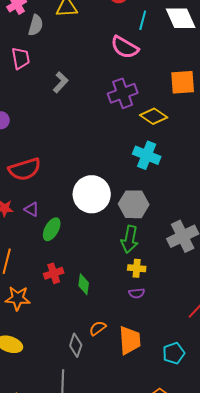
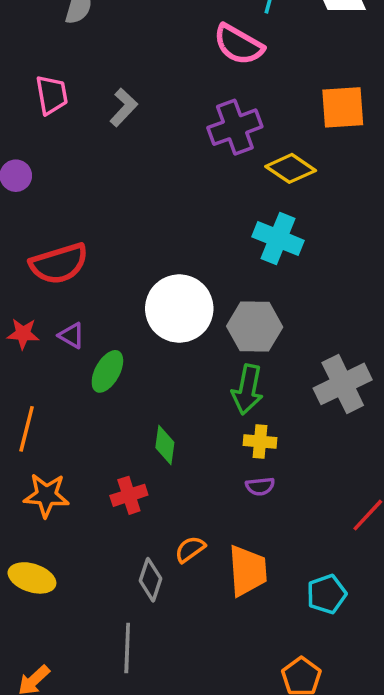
pink trapezoid: (21, 58) -> (52, 95), moved
red cross: (54, 273) -> (129, 495), moved
green diamond: (84, 284) -> (165, 445), moved

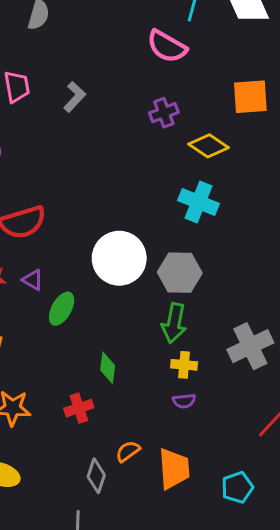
purple cross: (235, 127) -> (164, 113), size x0.7
gray cross: (343, 384) -> (250, 346), moved

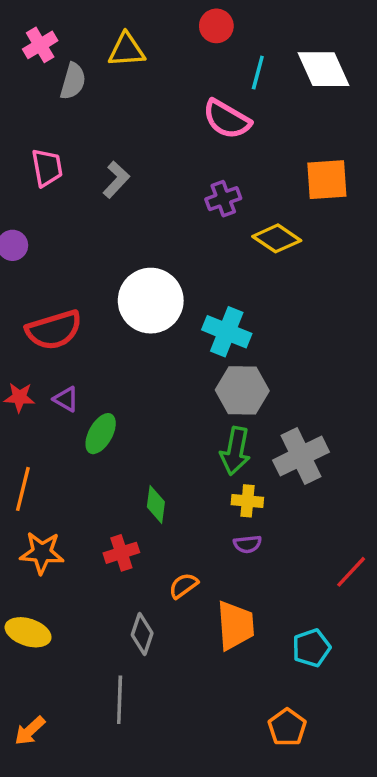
cyan cross: (198, 202) -> (227, 332), moved
white circle: (119, 258) -> (151, 301), moved
gray cross: (250, 346) -> (301, 456), moved
orange semicircle: (128, 451) -> (184, 586), moved

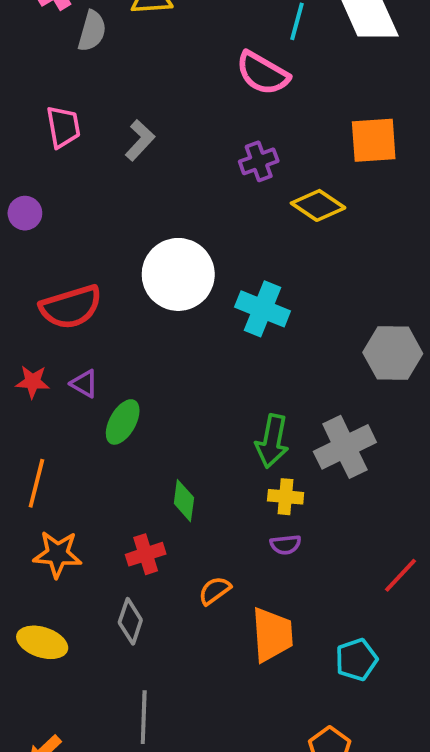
gray hexagon: (242, 390) -> (393, 353), moved
gray diamond: (142, 634) -> (130, 621), moved

